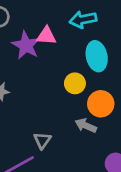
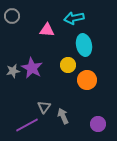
purple star: (26, 45) -> (32, 68), moved
gray arrow: (86, 126) -> (63, 116), moved, turned 42

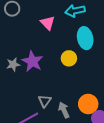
pink triangle: (47, 30) -> (48, 23), turned 42
orange circle: (87, 80) -> (88, 104), moved

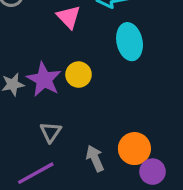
yellow circle: (69, 58) -> (79, 75), moved
gray triangle: (45, 101) -> (51, 132), moved

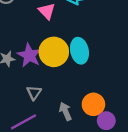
cyan ellipse: (130, 42) -> (79, 51), moved
yellow circle: (79, 75) -> (54, 52), size x1.6

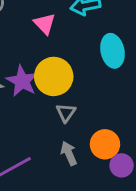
cyan ellipse: (79, 51) -> (113, 51), moved
gray triangle: (34, 93) -> (66, 113), moved

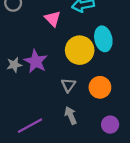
yellow circle: (54, 76) -> (80, 50), moved
orange circle: (105, 144) -> (100, 87), moved

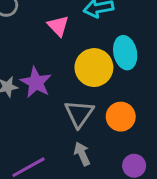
gray triangle: (68, 85) -> (79, 114), size x1.5

